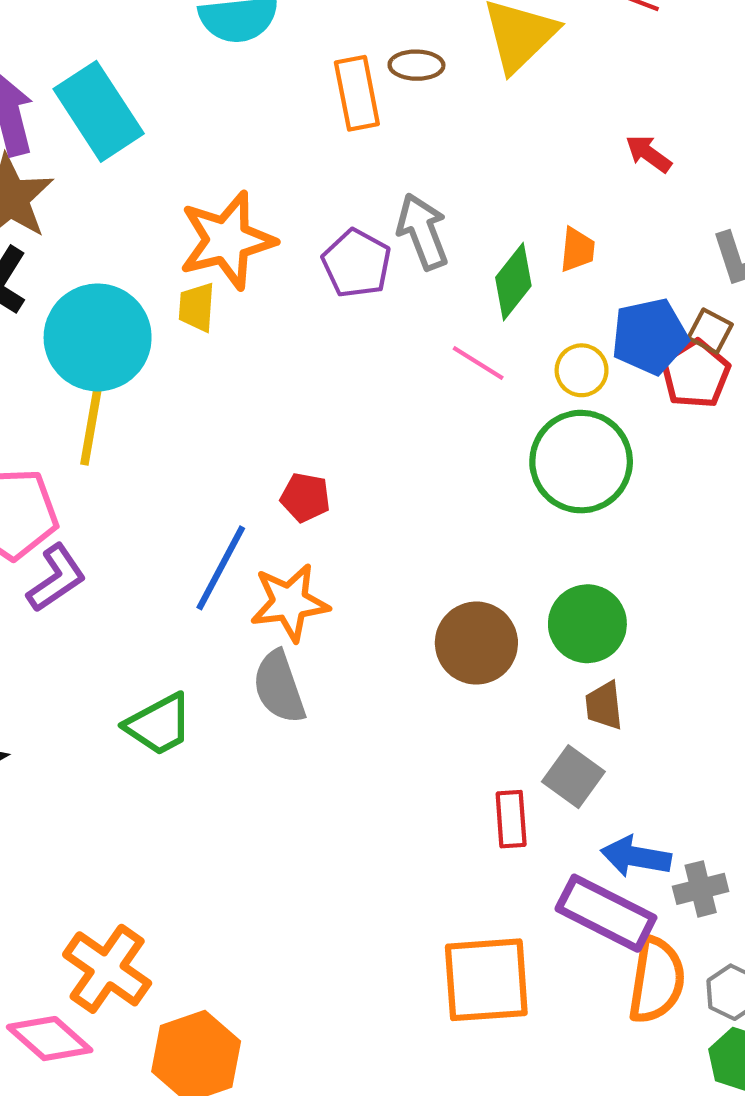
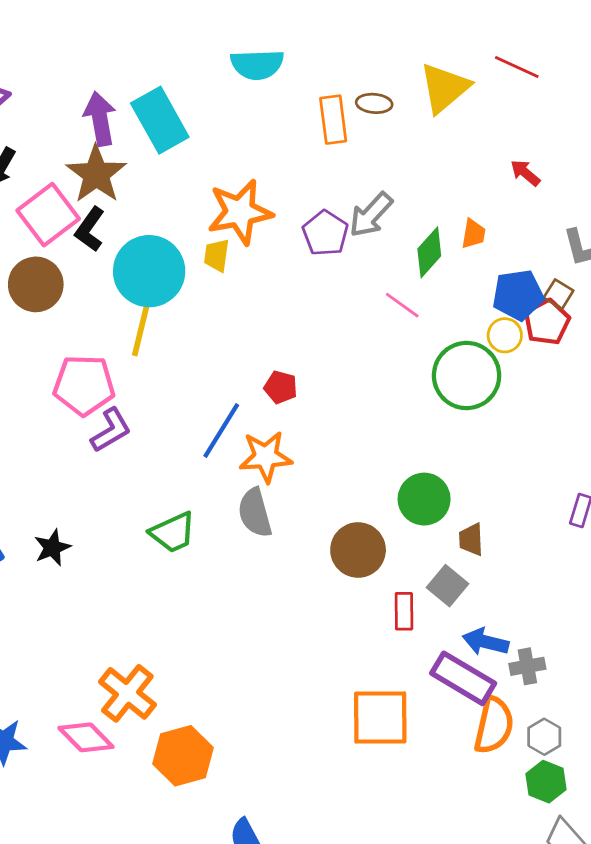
gray arrow: (423, 231) -> (371, 215), turned -120
yellow circle: (582, 370) -> (505, 335), moved
green circle: (587, 624) -> (424, 499), moved
brown circle: (476, 643) -> (358, 550), moved

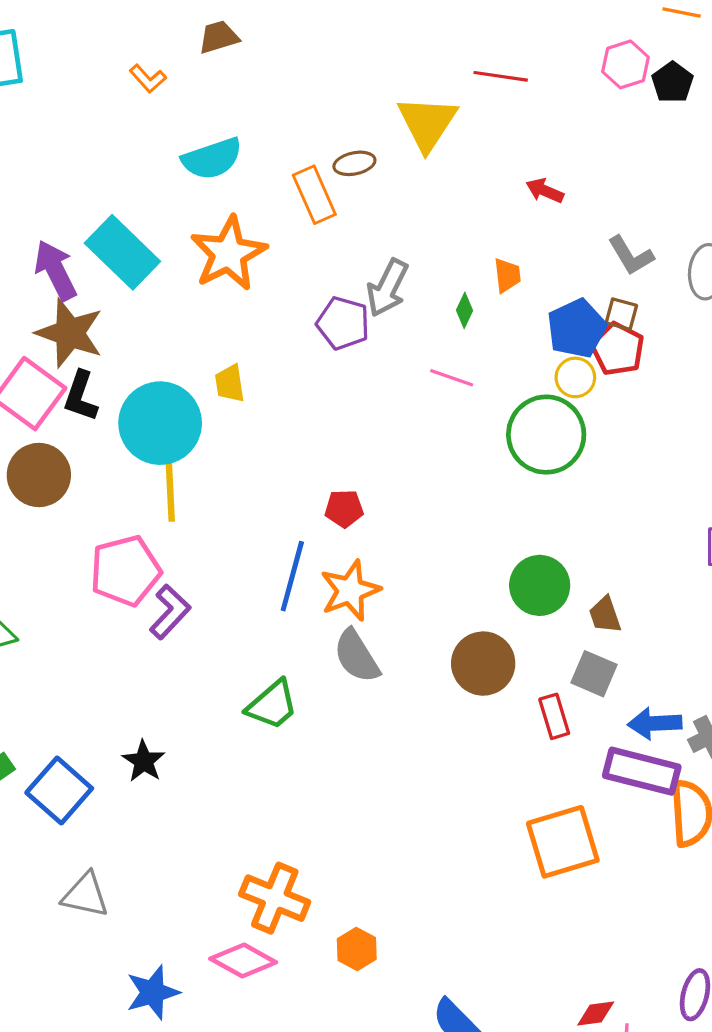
orange star: (240, 212) -> (228, 253), moved
green diamond: (429, 252) -> (464, 310), size x0.6
orange hexagon: (183, 756) -> (357, 949), size x0.6

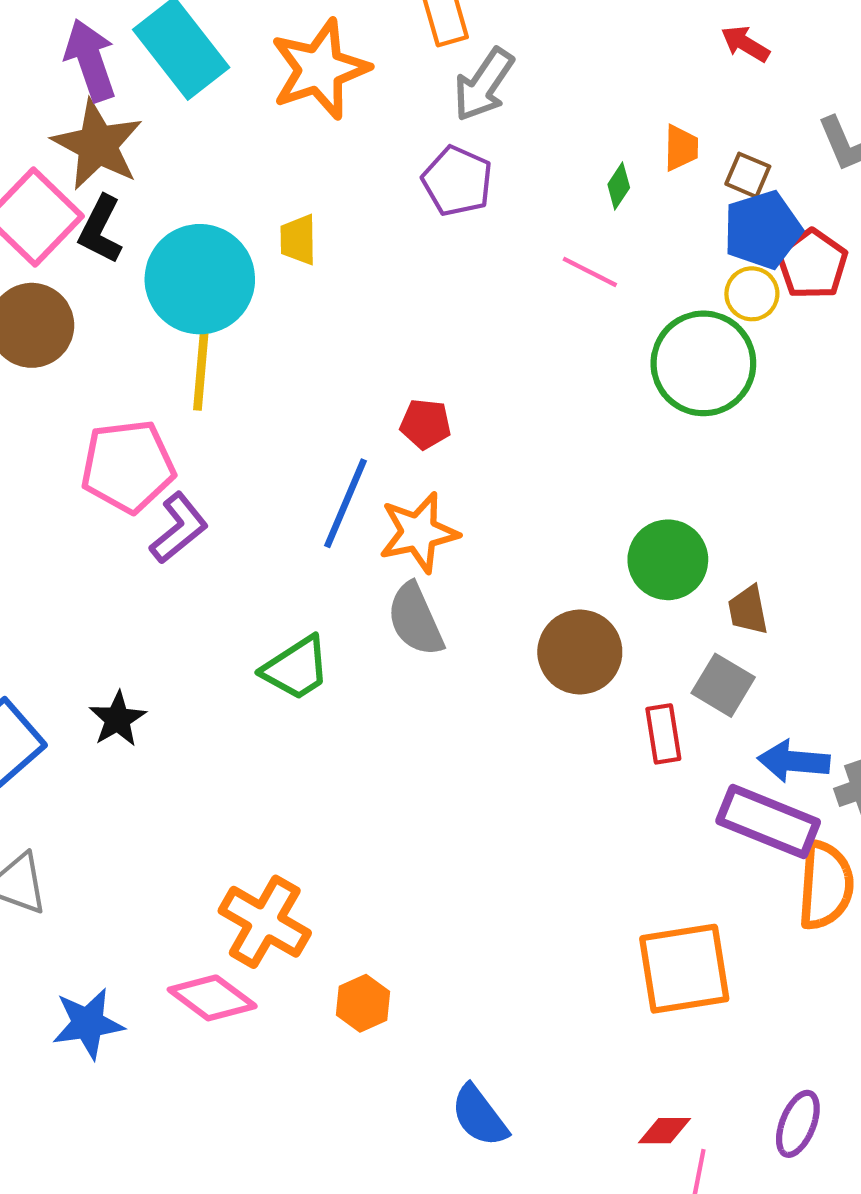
gray arrow: (387, 288) -> (484, 85), moved
brown square: (621, 314) -> (748, 175), moved
orange square: (563, 842) -> (684, 969), moved

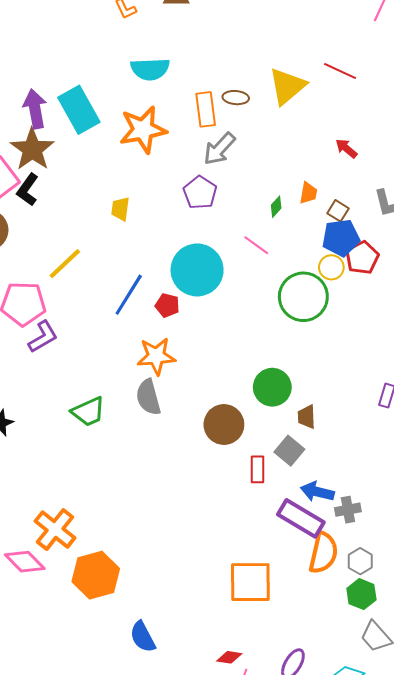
cyan circle: (200, 279) -> (197, 270), moved
yellow line: (201, 370) -> (65, 264), turned 33
blue line: (346, 503) -> (129, 295), moved
orange hexagon: (363, 1003) -> (96, 575), size x1.8

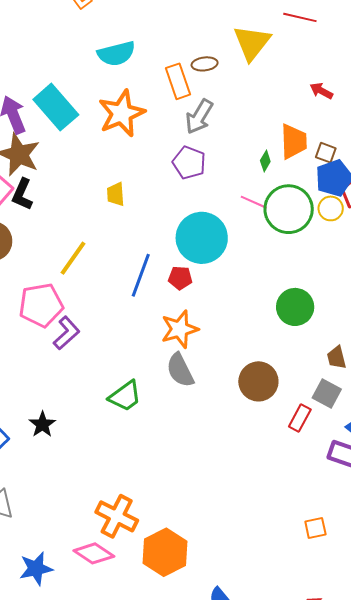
orange trapezoid: (308, 193) -> (294, 141), size x1.6
green circle: (303, 297) -> (289, 209), moved
green circle: (272, 387) -> (295, 307), moved
red rectangle: (258, 469) -> (300, 418), turned 40
orange square: (250, 582) -> (315, 528), size x0.5

